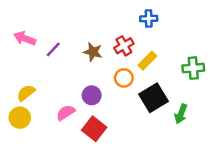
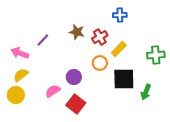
pink arrow: (25, 38) -> (20, 53), moved
brown star: (93, 52) -> (77, 32), moved
black square: (154, 98) -> (124, 79), turned 30

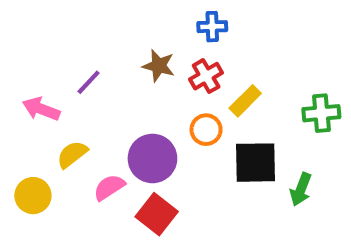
blue cross: (120, 15) -> (212, 27), moved
yellow semicircle: (21, 75) -> (72, 154), moved
purple circle: (74, 77) -> (152, 158), size x1.5

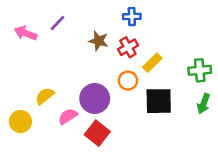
purple line: (89, 82) -> (58, 23), moved
pink arrow: (41, 109) -> (26, 33), moved
green arrow: (301, 189) -> (204, 104), moved

